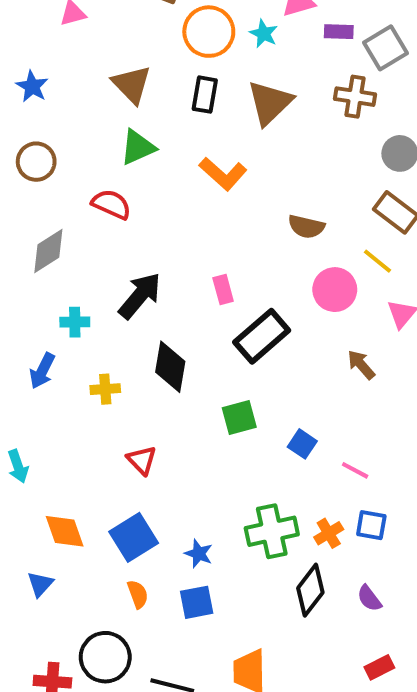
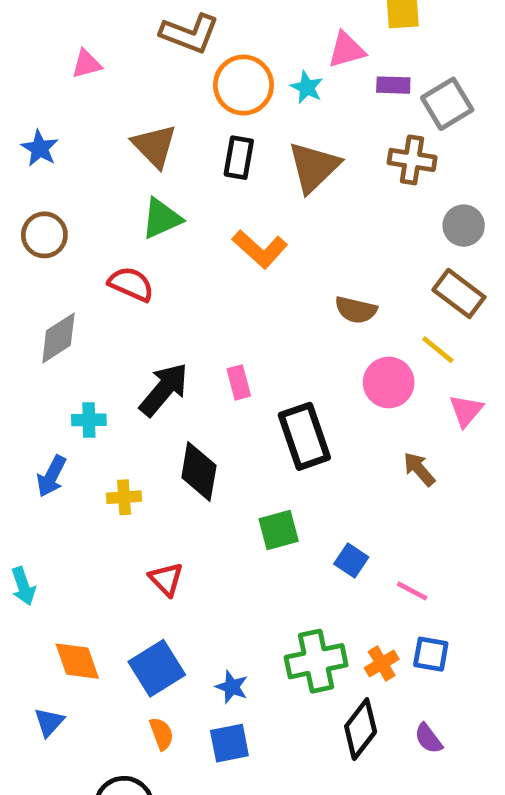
pink rectangle: (223, 290) -> (239, 382), moved
black rectangle: (262, 336) -> (304, 436), turned -68

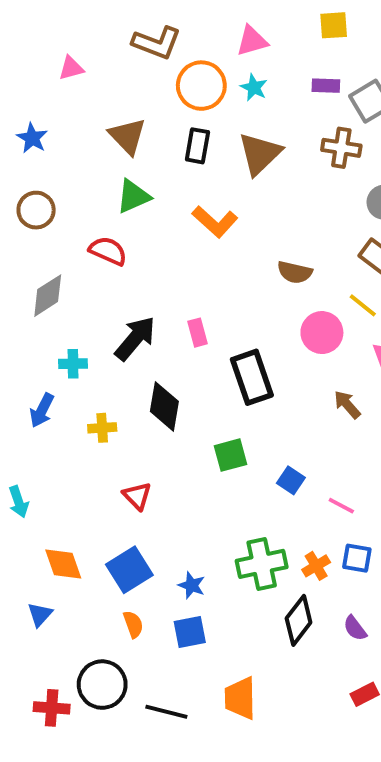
pink triangle: (347, 50) -> (252, 41), moved

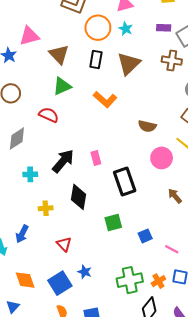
pink triangle: (71, 68) -> (29, 36), moved, size x1.5
blue arrow: (42, 410) -> (22, 234), moved
blue square: (291, 480) -> (145, 236), turned 32
blue star: (192, 585) -> (85, 272), moved

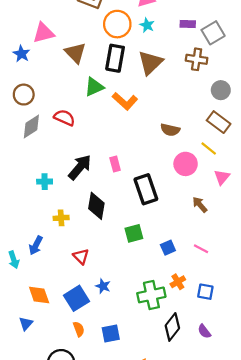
black rectangle: (96, 60) -> (115, 58), size x1.4
green triangle: (62, 86) -> (94, 87), moved
gray diamond: (17, 138) -> (31, 126), moved
pink line: (172, 249) -> (201, 249), moved
orange cross: (158, 281) -> (178, 282), moved

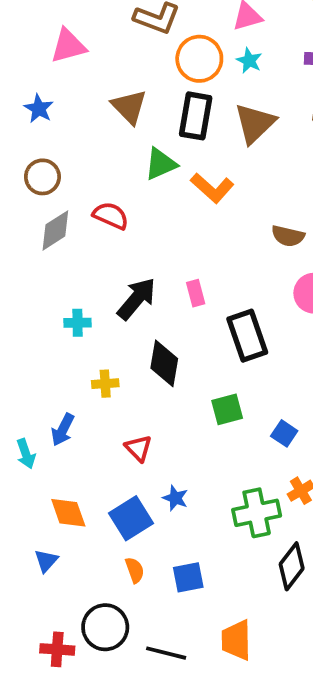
pink triangle: (43, 33) -> (68, 46), moved
blue square: (168, 248) -> (284, 433), turned -32

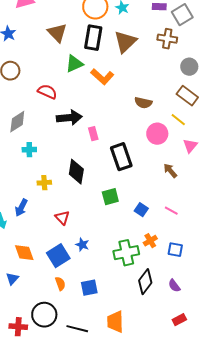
gray diamond: (55, 230) -> (17, 122), moved
black arrow: (137, 299) -> (69, 118), moved, turned 45

